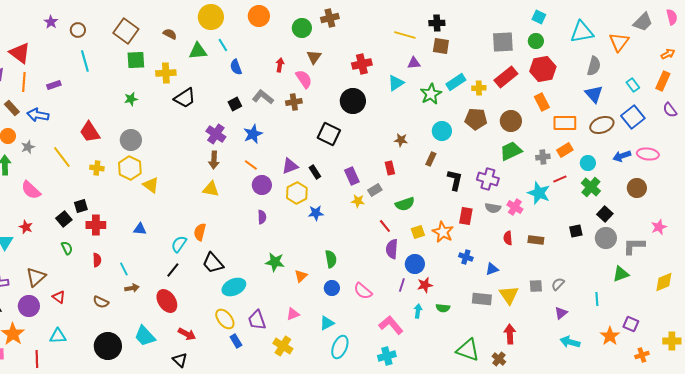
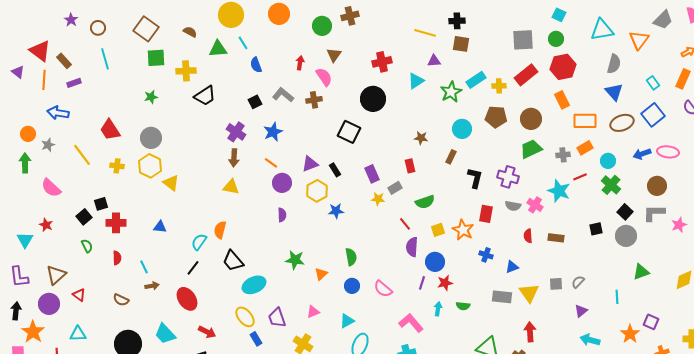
brown rectangle: (12, 108) -> (64, 61), moved
gray L-shape: (634, 246) -> (654, 213), moved

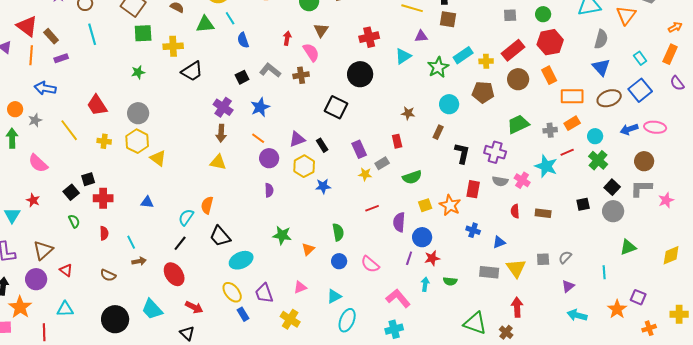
gray square: (523, 40) -> (510, 15), size x0.6
brown circle: (531, 119) -> (518, 79), moved
red line: (405, 224) -> (372, 208), moved, turned -72

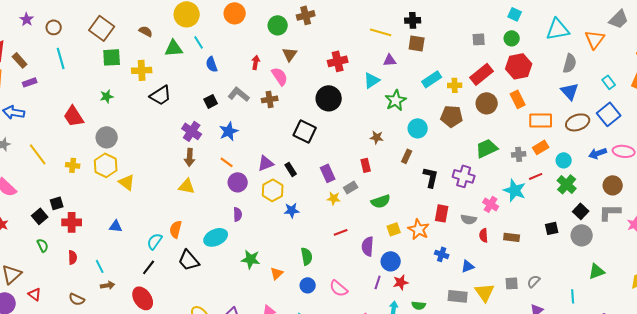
green star: (438, 67) -> (396, 100), moved
red trapezoid: (97, 105) -> (74, 116), moved
gray semicircle: (500, 181) -> (469, 219), moved
cyan ellipse: (241, 260) -> (216, 237), moved

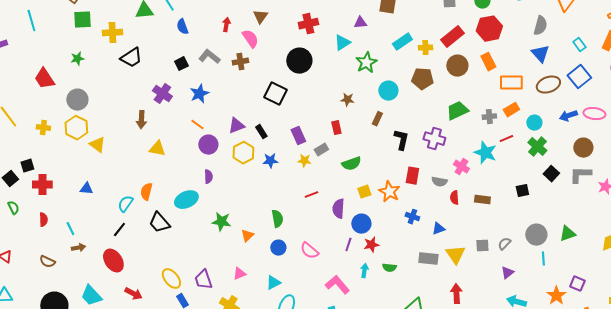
brown arrow: (190, 157) -> (141, 120), moved
blue star: (292, 210) -> (270, 161), moved
gray circle: (582, 235) -> (536, 235), moved

